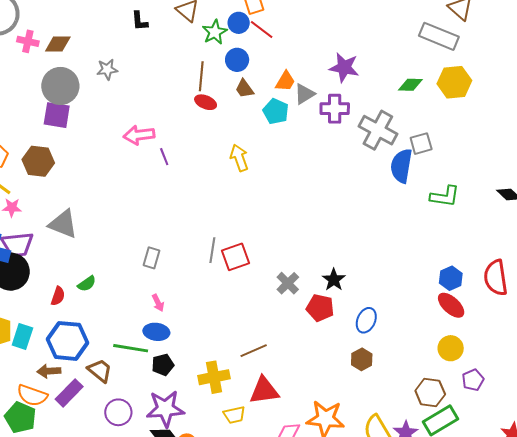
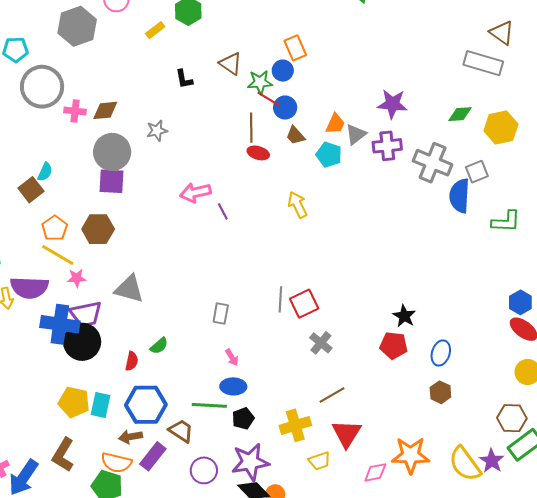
red line: (262, 30) -> (269, 99), moved
green star: (215, 32) -> (260, 82), turned 30
yellow hexagon: (454, 82) -> (501, 127), moved
gray cross: (288, 283) -> (321, 343), moved
red triangle: (264, 391) -> (347, 434), turned -44

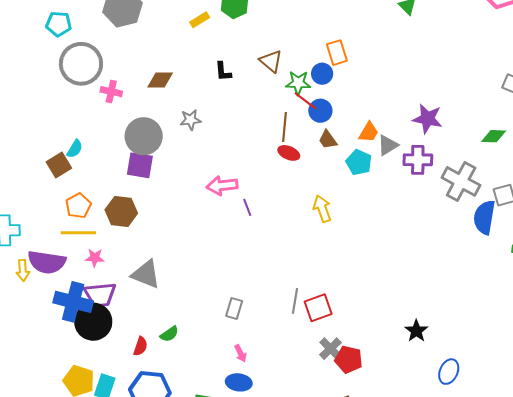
brown diamond: (105, 110) -> (160, 80), moved
yellow line: (58, 255) -> (78, 233), turned -36
red pentagon: (394, 345) -> (349, 359), moved

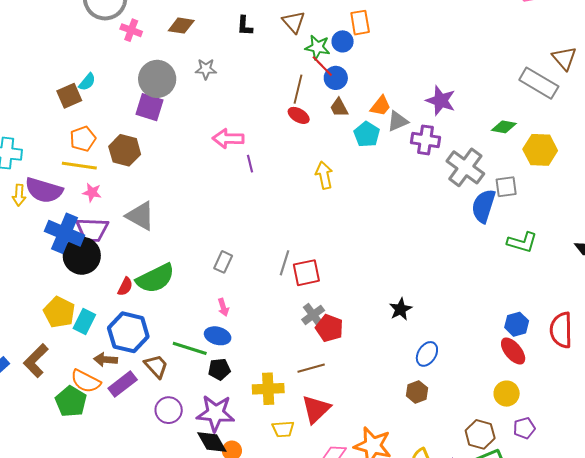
green semicircle: (169, 334) -> (155, 278), size x2.0

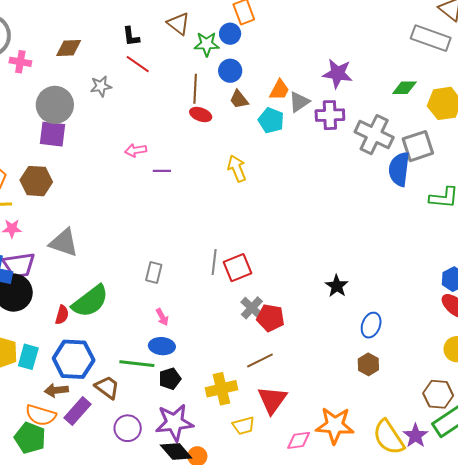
red line: (322, 66) -> (138, 64), moved
pink arrow: (228, 139) -> (136, 150), size x0.7
purple line: (250, 164) -> (162, 171), turned -66
gray square: (506, 187) -> (418, 146), size x1.4

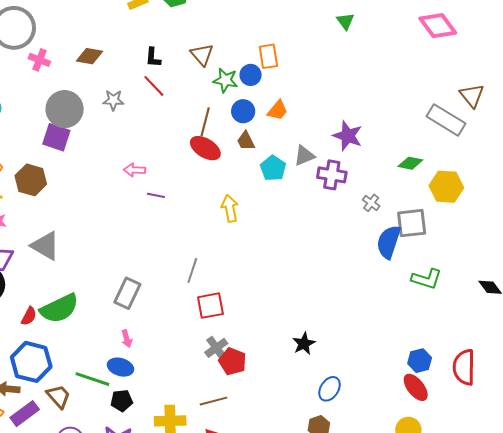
orange trapezoid: (279, 90) -> (278, 110), moved
red ellipse: (201, 115) -> (205, 148), size x1.4
gray cross: (374, 135) -> (371, 203), size x0.5
gray line: (214, 262) -> (192, 271), moved
gray rectangle: (154, 272) -> (127, 293), size x1.4

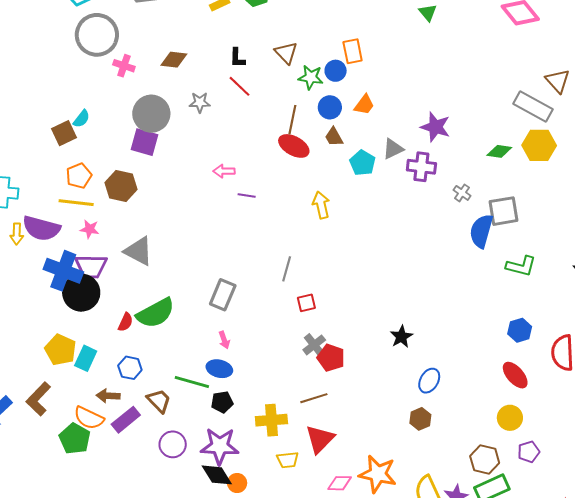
yellow hexagon: (446, 187) -> (539, 145), moved
red square: (210, 306) -> (306, 303), size x0.7
blue hexagon: (420, 361) -> (520, 330), moved
blue hexagon: (31, 362) -> (130, 368), size x0.6

